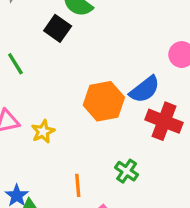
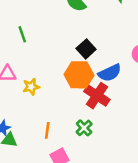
black square: (58, 28) -> (86, 49), moved
red cross: (164, 121) -> (97, 96), moved

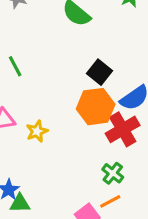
red cross: (97, 96) -> (123, 129), turned 35
orange line: (47, 130) -> (110, 201), moved, turned 63

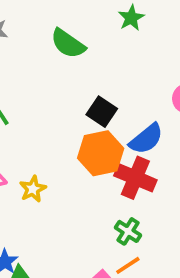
red cross: (123, 129) -> (135, 178), turned -32

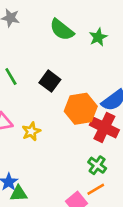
green star: (131, 18) -> (98, 37), moved
black square: (102, 112) -> (50, 81), moved

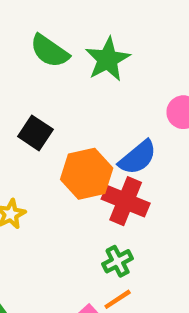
green star: (98, 37) -> (108, 59), size x1.5
green cross: (97, 165) -> (118, 261), turned 30

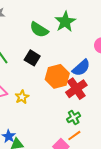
green semicircle: (50, 51) -> (39, 30), moved
red cross: (126, 201) -> (76, 89), turned 35

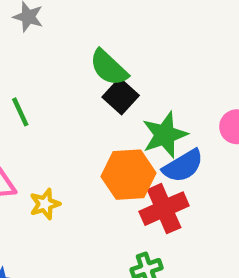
green star: (65, 22) -> (165, 135), moved
black square: (32, 58) -> (121, 96), moved

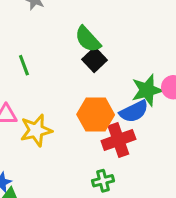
green star: (165, 135) -> (147, 90), moved
yellow star: (45, 204) -> (36, 130), size x1.5

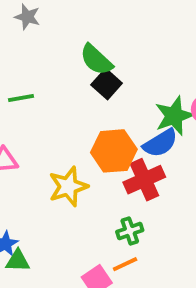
green line: (24, 65) -> (21, 98), turned -75
yellow star: (36, 130) -> (68, 186), moved

